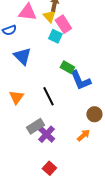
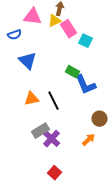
yellow triangle: (49, 16) -> (54, 21), turned 48
cyan square: (55, 36) -> (86, 41), moved
orange triangle: (16, 97) -> (32, 99), moved, turned 42

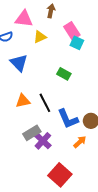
yellow triangle: (54, 21) -> (40, 37), moved
pink rectangle: (68, 29) -> (72, 31), moved
blue L-shape: (86, 85) -> (68, 119), moved
red square: (54, 173) -> (60, 175), moved, size x1.6

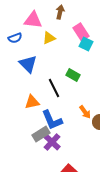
black line: (45, 103) -> (54, 88), moved
blue L-shape: (68, 119) -> (52, 120), moved
orange arrow: (80, 142) -> (85, 112), moved, turned 96

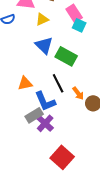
blue triangle: (28, 64) -> (44, 45), moved
green rectangle: (73, 75) -> (66, 56), size x1.5
black line: (54, 88) -> (58, 83), moved

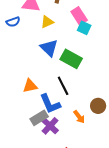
orange arrow: (78, 93) -> (79, 117), moved

